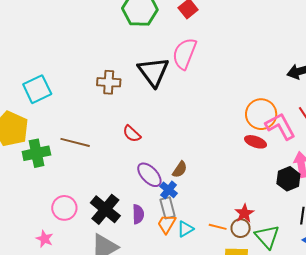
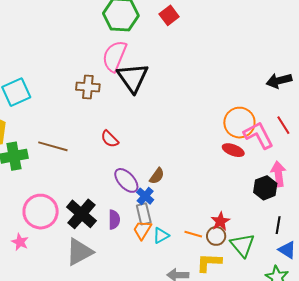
pink semicircle: (184, 54) -> (115, 56), moved
pink circle: (64, 208) -> (41, 212), size x1.4

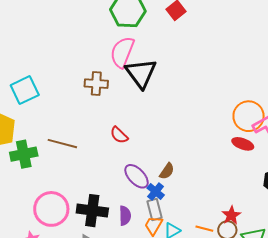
black cross: (81, 214) -> (92, 211), turned -32

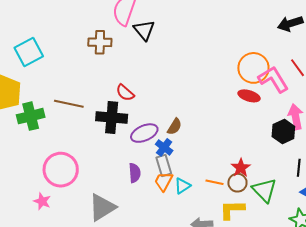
black triangle: (141, 73) -> (144, 30), size x0.7
purple ellipse: (137, 176) -> (144, 133), turned -68
black cross: (92, 211) -> (112, 117), moved

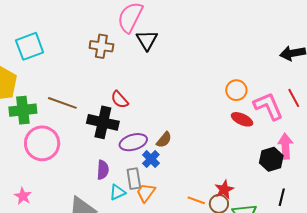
orange circle: (253, 68) -> (236, 90), moved, size x0.7
gray rectangle: (164, 165) -> (134, 179), moved
pink circle: (61, 170) -> (42, 143), moved
purple semicircle: (135, 173) -> (103, 170), moved
cyan triangle: (182, 186) -> (118, 192), moved

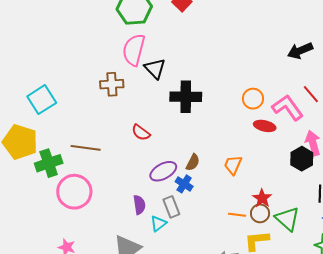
black cross: (103, 122) -> (186, 97), moved
orange trapezoid: (146, 193) -> (233, 165), moved

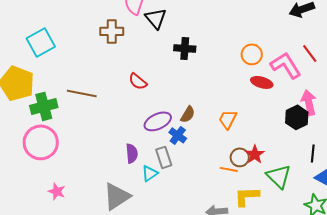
black cross: (186, 97) -> (185, 48), size x0.7
pink circle: (74, 192) -> (41, 142), moved
brown circle: (260, 213) -> (240, 157), moved

